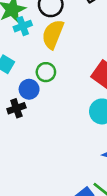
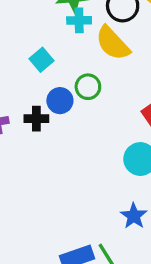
yellow semicircle: (53, 34) -> (113, 43), turned -84

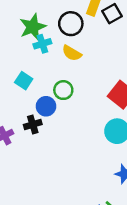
yellow semicircle: (113, 43) -> (72, 53), size x0.7

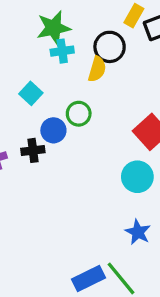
black circle: (71, 24) -> (110, 47), moved
yellow semicircle: (72, 53) -> (97, 69), turned -114

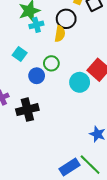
black cross: (33, 150) -> (27, 110), moved, size x1.5
cyan circle: (137, 177) -> (80, 82), moved

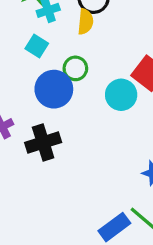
cyan square: (20, 54) -> (37, 46), moved
blue circle: (37, 76) -> (54, 89), size x1.5

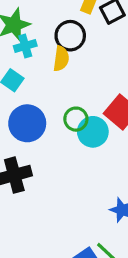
green circle: (75, 68) -> (76, 119), moved

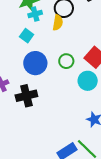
cyan circle: (93, 132) -> (88, 81), moved

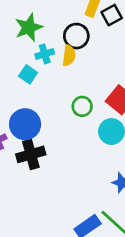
cyan cross: (35, 14) -> (45, 54), moved
blue circle: (35, 63) -> (25, 124), moved

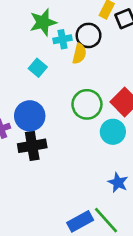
cyan cross: (45, 54) -> (62, 39), moved
green circle: (82, 106) -> (87, 104), size x1.5

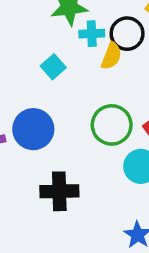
black cross: (32, 146) -> (59, 191), moved

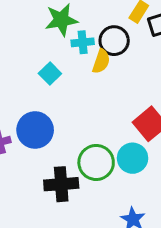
green circle: (112, 125) -> (96, 162), moved

